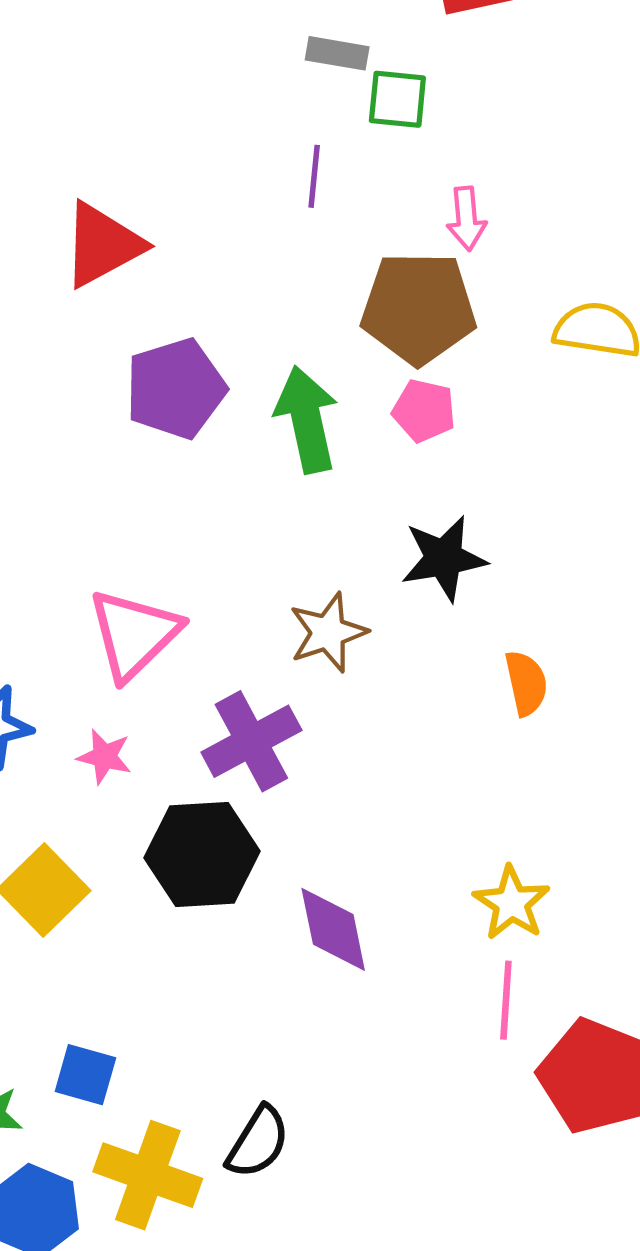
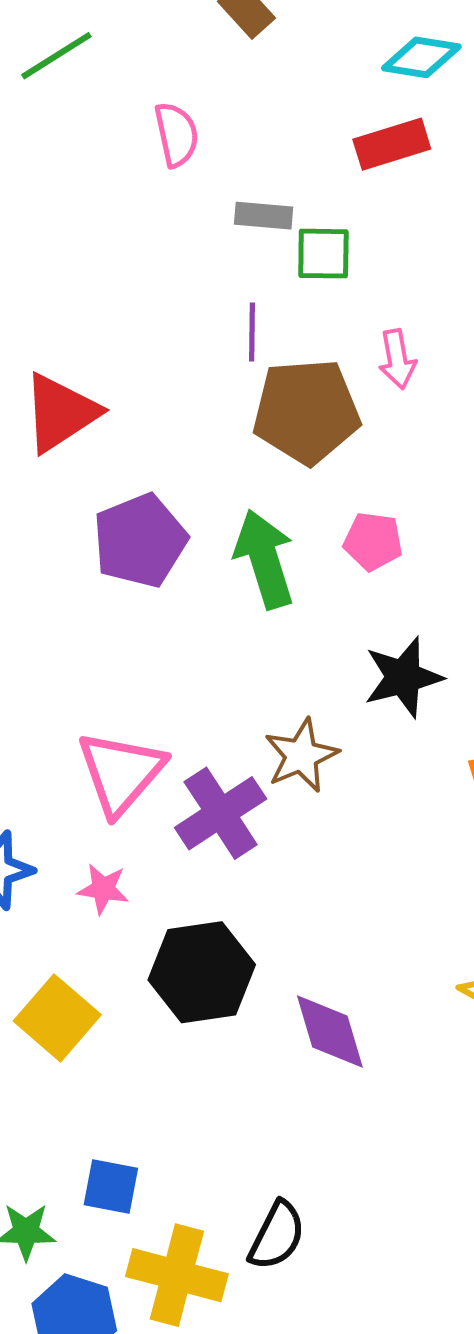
brown pentagon: (418, 308) -> (306, 411), moved
purple cross: (251, 741) -> (221, 813), moved

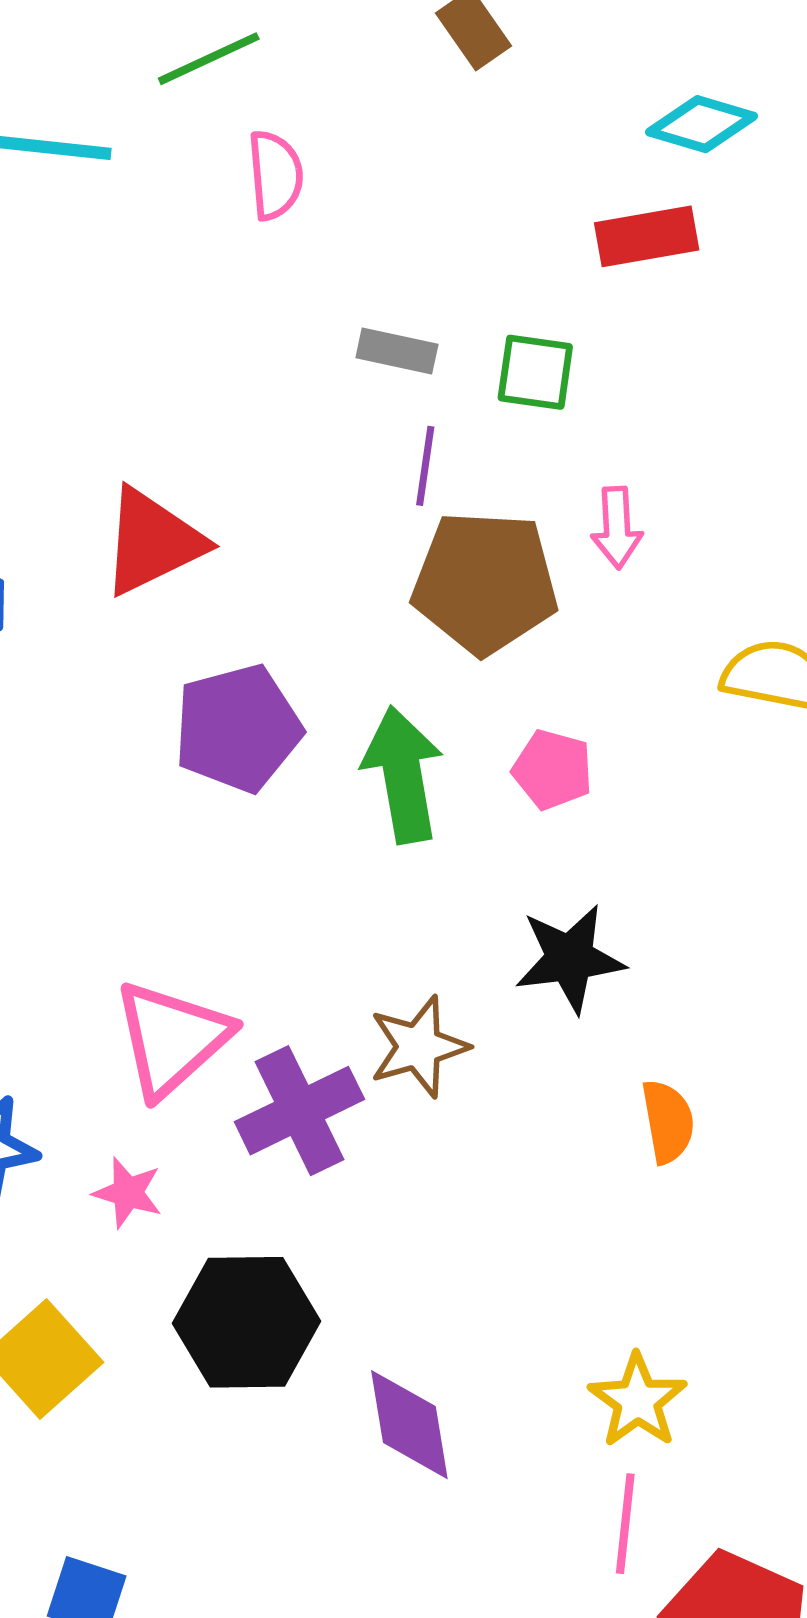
pink semicircle: (176, 135) -> (275, 175), moved
gray rectangle: (264, 216) -> (397, 351), moved

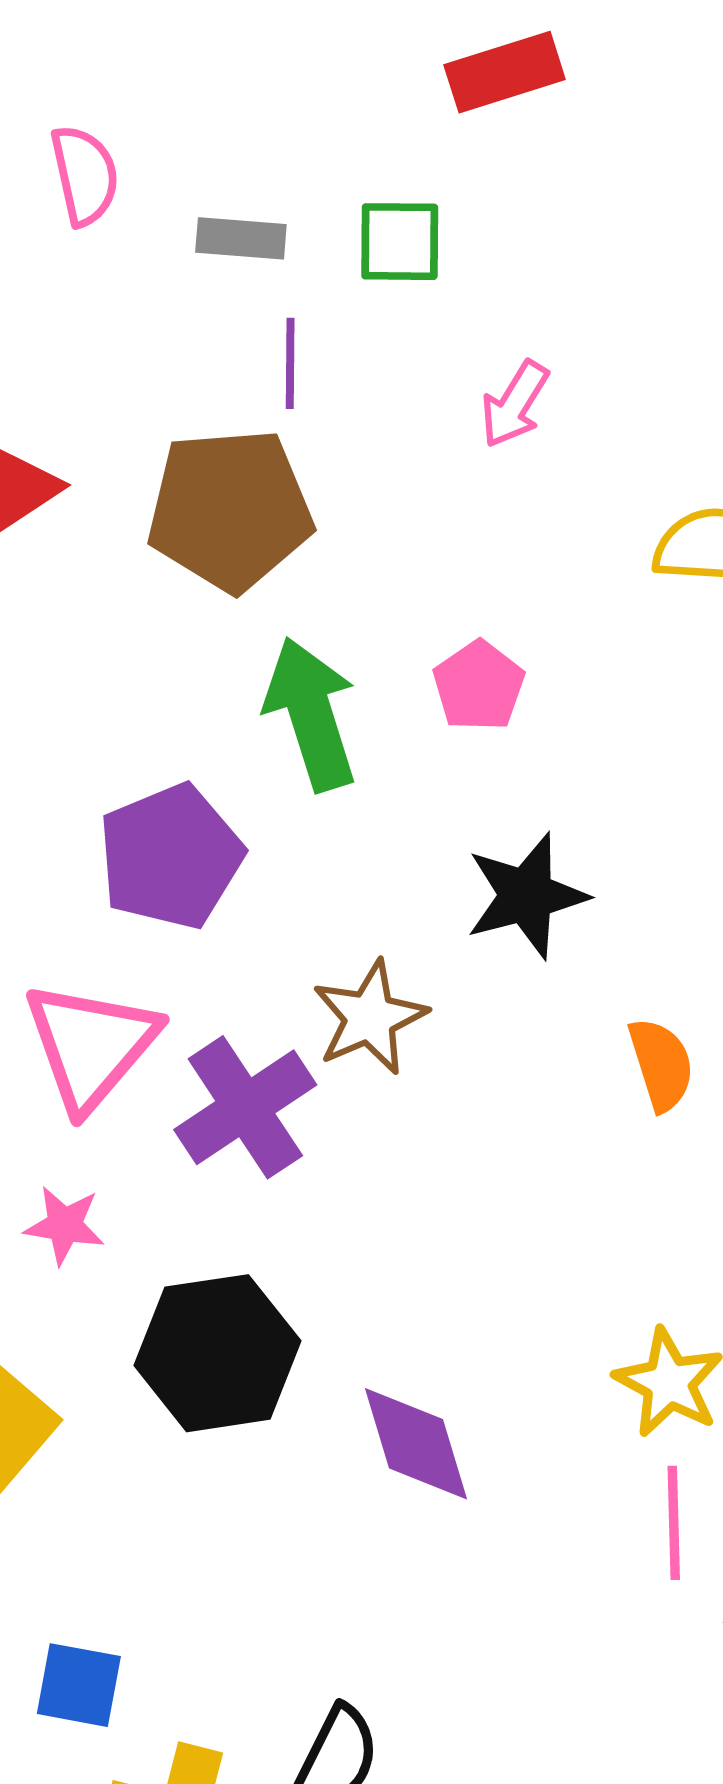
pink semicircle: (275, 175) -> (85, 175), moved
pink arrow: (617, 528) -> (515, 404), turned 42
brown pentagon: (485, 582) -> (230, 510), moved
purple pentagon: (238, 728) -> (170, 857), moved
pink pentagon: (553, 770) -> (479, 686), turned 30

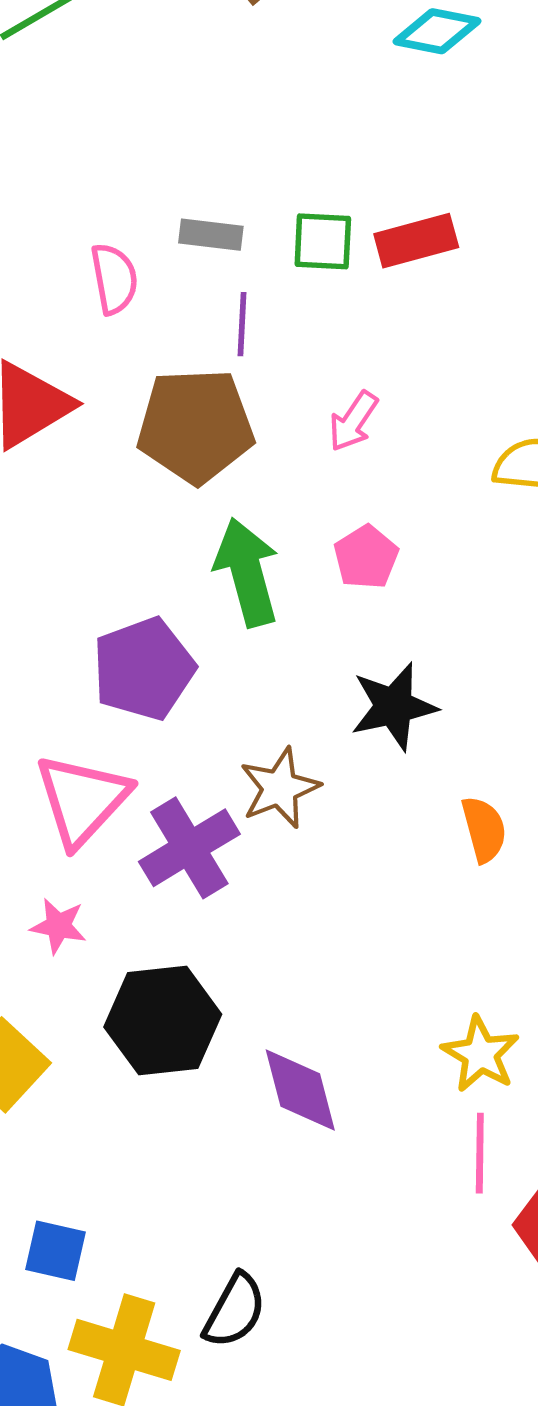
red rectangle: (505, 72) -> (416, 241), moved
pink semicircle: (85, 175) -> (114, 279), moved
pink arrow: (515, 404) -> (353, 421), moved

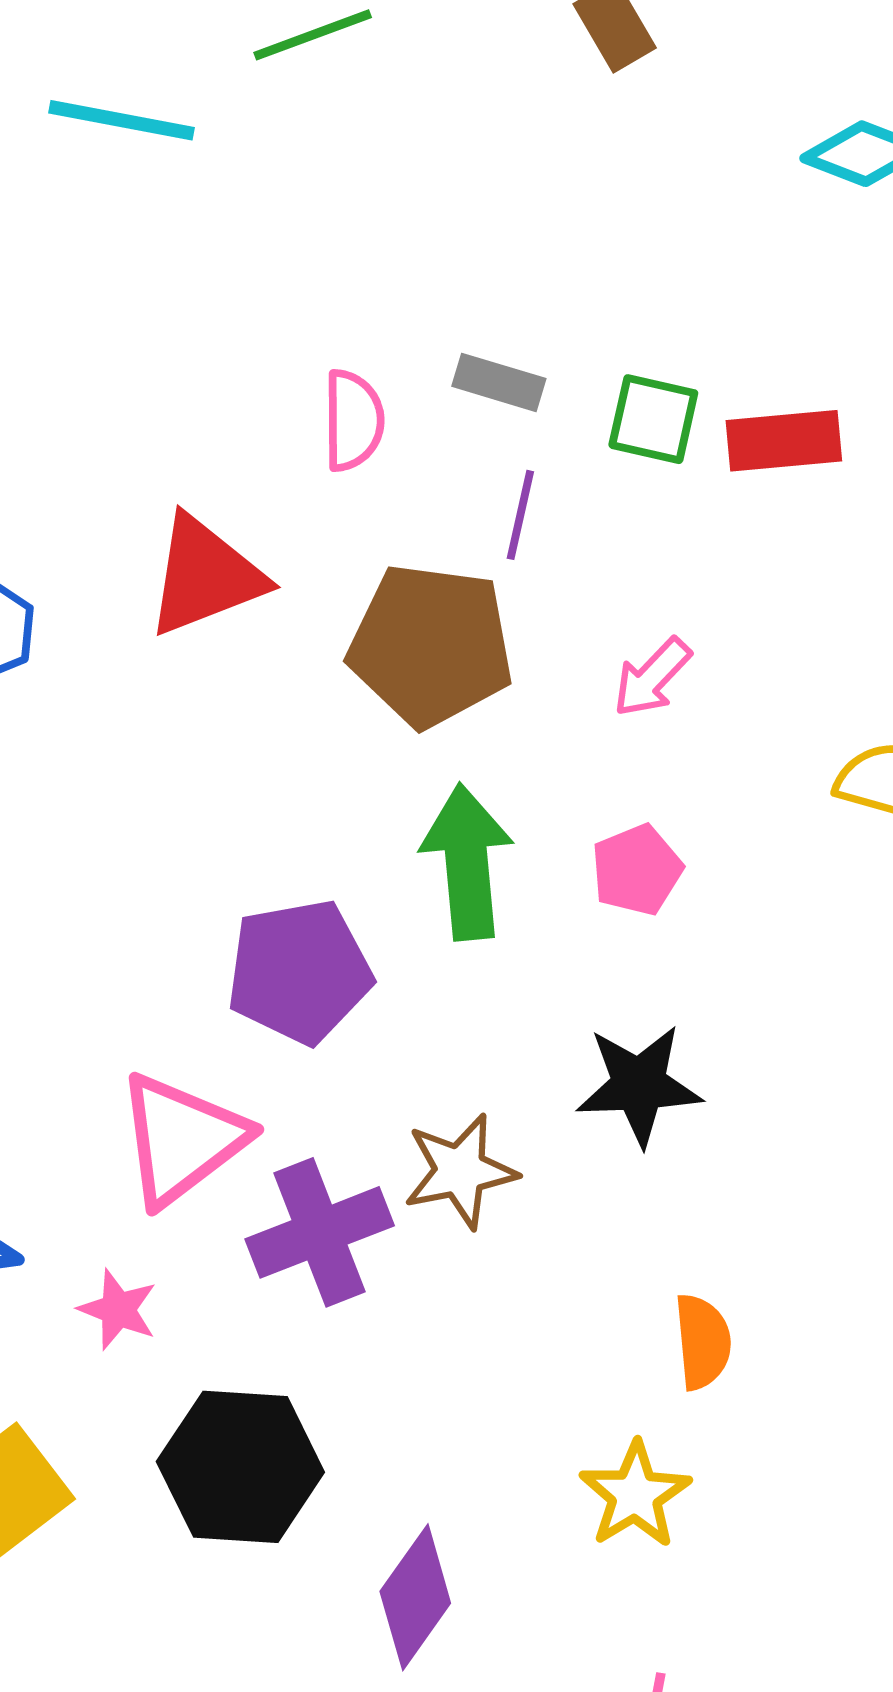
orange semicircle: (484, 829) -> (703, 1342), moved
yellow star: (480, 1054) -> (635, 1495), moved
purple diamond: (300, 1090) -> (415, 1597), turned 40

